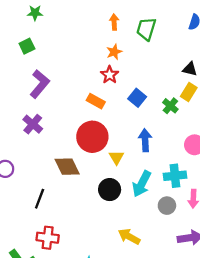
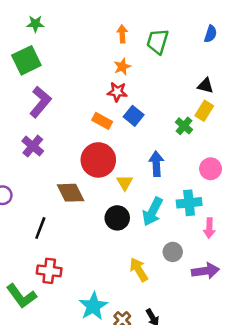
green square: (27, 46) -> (26, 60), size x1.6
red star: (110, 75) -> (117, 92), turned -30
blue square: (137, 98) -> (134, 116), moved
gray circle: (167, 206) -> (173, 252), moved
yellow arrow: (129, 237) -> (139, 270), turned 30

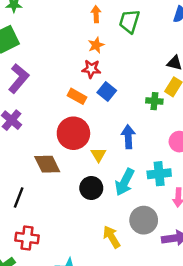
green cross: (184, 126) -> (154, 101), turned -35
gray circle: (173, 252) -> (144, 220), size x1.5

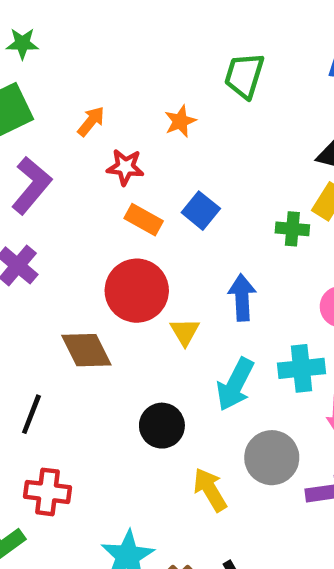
orange arrow: (96, 14) -> (91, 121), moved, turned 42
red star: (91, 69) -> (125, 167), moved
black circle: (91, 188) -> (162, 426), moved

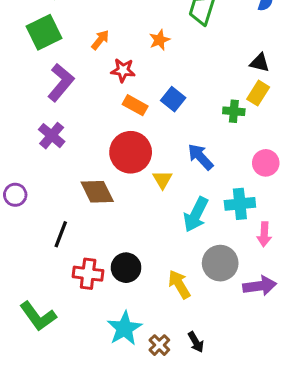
blue arrow: (242, 297) -> (200, 157), turned -40
black circle: (162, 426) -> (126, 268), moved
red cross: (48, 492) -> (88, 274), moved

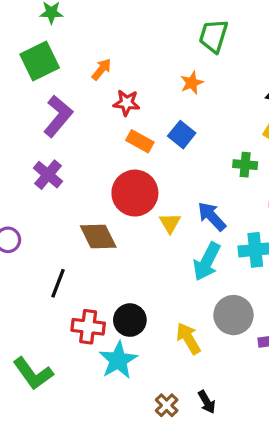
orange star: (159, 40) -> (192, 83), moved
green cross: (234, 111) -> (245, 165), moved
blue arrow: (200, 157) -> (212, 216), moved
cyan star: (125, 328) -> (118, 360), moved

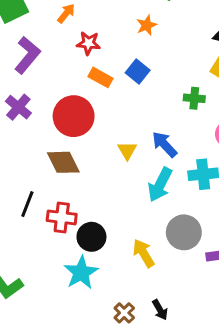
red circle: (135, 193) -> (74, 116), moved
red cross: (88, 327) -> (62, 217), moved

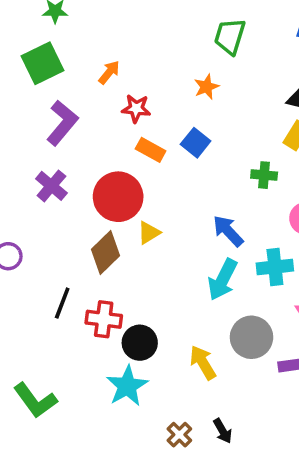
yellow triangle: (127, 150) -> (149, 233), moved, turned 30
brown diamond: (63, 162) -> (105, 253), turned 72

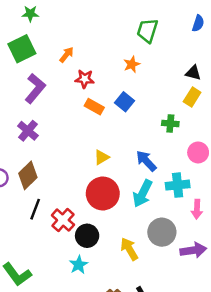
red circle: (118, 197) -> (103, 194), moved
yellow triangle: (149, 233) -> (102, 157), moved
brown diamond: (105, 253) -> (28, 175), moved
red cross: (104, 319) -> (63, 220), turned 35
cyan star: (127, 386) -> (79, 265), size x0.7

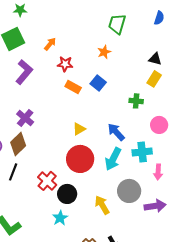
purple cross: (28, 131) -> (25, 118), moved
black line: (35, 209) -> (13, 172), moved

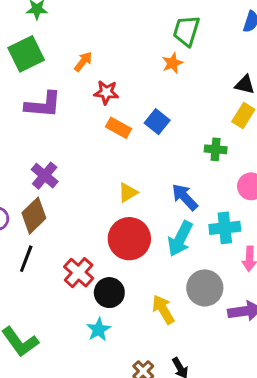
orange star: (104, 52) -> (172, 63), moved
purple L-shape: (24, 72) -> (43, 105), turned 55

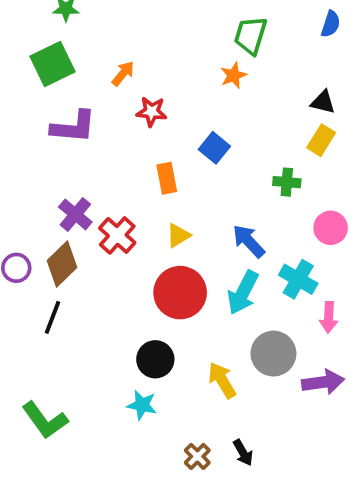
orange rectangle: (119, 128) -> (167, 178), moved, turned 50
cyan cross: (225, 228) -> (298, 279), turned 36
red cross: (79, 273) -> (117, 235), moved
cyan star: (99, 330) -> (142, 405), turned -30

